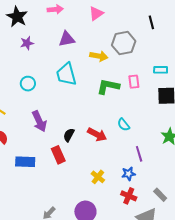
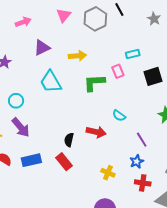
gray hexagon: (124, 43) -> (95, 19), moved
cyan rectangle: (161, 70) -> (133, 54), moved
purple arrow: (39, 121) -> (21, 127), moved
blue rectangle: (25, 162) -> (31, 160), moved

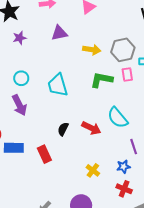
gray hexagon: (95, 19) -> (123, 50), moved
cyan trapezoid: (51, 82) -> (58, 85), moved
cyan semicircle: (119, 116) -> (118, 118), size x1.6
blue rectangle: (31, 160) -> (14, 148), moved
red rectangle: (64, 162) -> (44, 154), moved

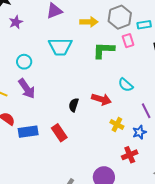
cyan trapezoid: (58, 85) -> (60, 47), moved, turned -65
cyan semicircle: (118, 118) -> (126, 85), size x0.7
yellow cross: (93, 170) -> (117, 124), moved
red cross: (124, 189) -> (130, 155), moved, turned -35

